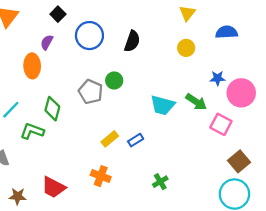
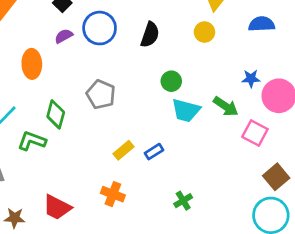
purple semicircle: (47, 42) -> (64, 36), moved, turned 32
yellow circle: (186, 48) -> (204, 32), moved
green circle: (114, 80) -> (171, 81), moved

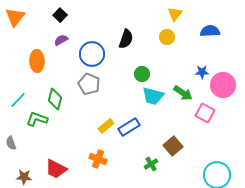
blue circle: (100, 28) -> (92, 54), moved
blue rectangle: (154, 152) -> (129, 127), size x1.5
brown square: (276, 177) -> (173, 146), moved

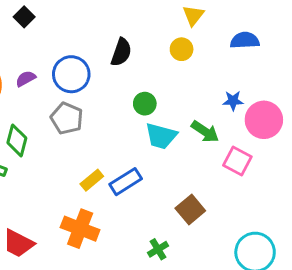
purple semicircle: (61, 40) -> (26, 79), moved
orange cross: (98, 159) -> (80, 229), size x1.4
green cross: (151, 164) -> (158, 249), moved

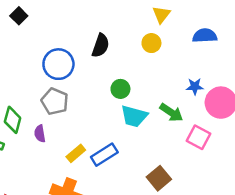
purple semicircle: (26, 79) -> (40, 134), moved, turned -70

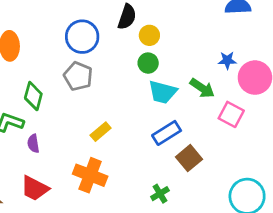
yellow circle: (151, 43) -> (149, 35), moved
purple semicircle: (40, 134) -> (33, 144), moved
blue rectangle: (104, 155) -> (167, 133), moved

